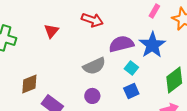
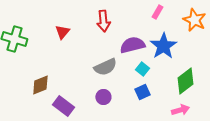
pink rectangle: (154, 11) -> (157, 12), moved
red arrow: (92, 20) -> (103, 21), turned 65

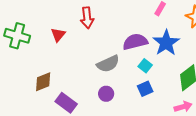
red arrow: (103, 21) -> (87, 18), moved
red triangle: (62, 32) -> (58, 35), moved

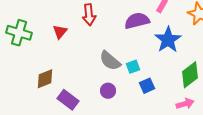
purple semicircle: (135, 42) -> (137, 21), moved
gray semicircle: (108, 64) -> (110, 61), turned 65
cyan square: (145, 66) -> (133, 67), moved, turned 32

